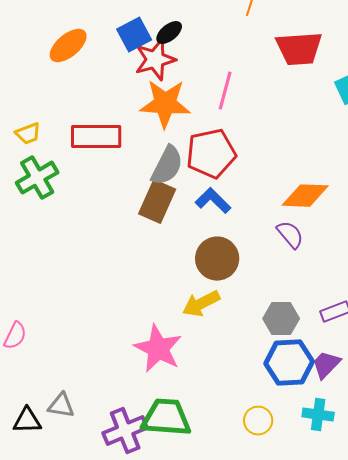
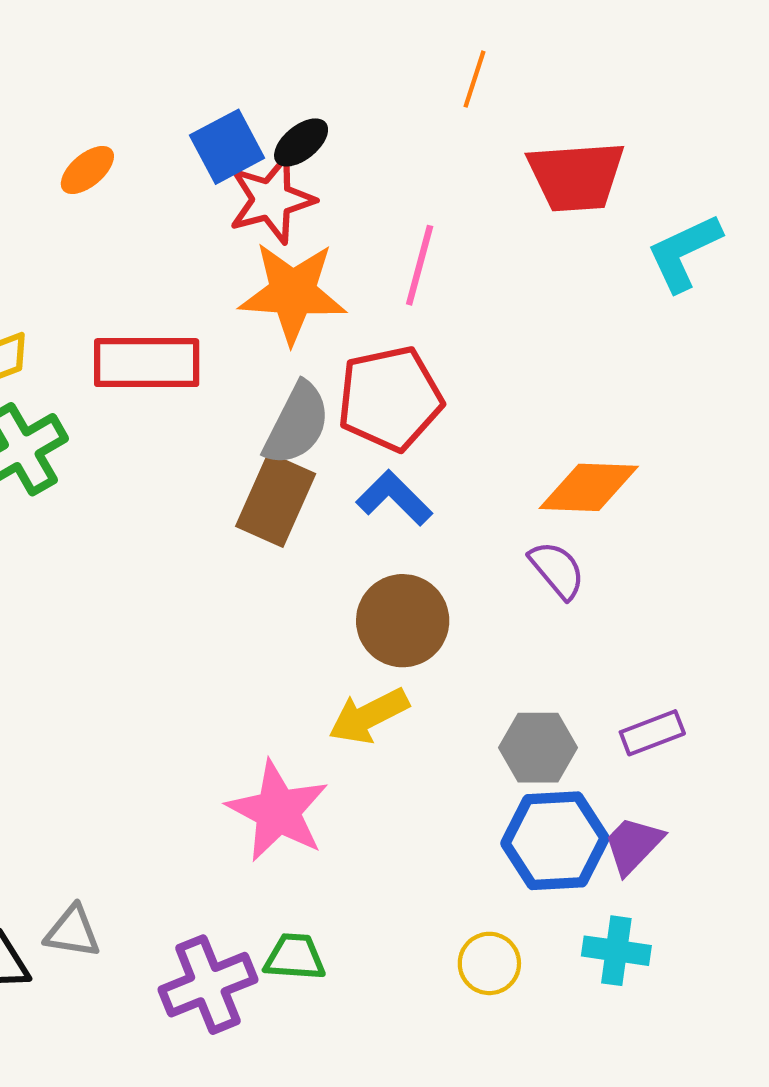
orange ellipse: (68, 46) -> (87, 170), size x0.7
green trapezoid: (166, 418) -> (295, 957), size x0.6

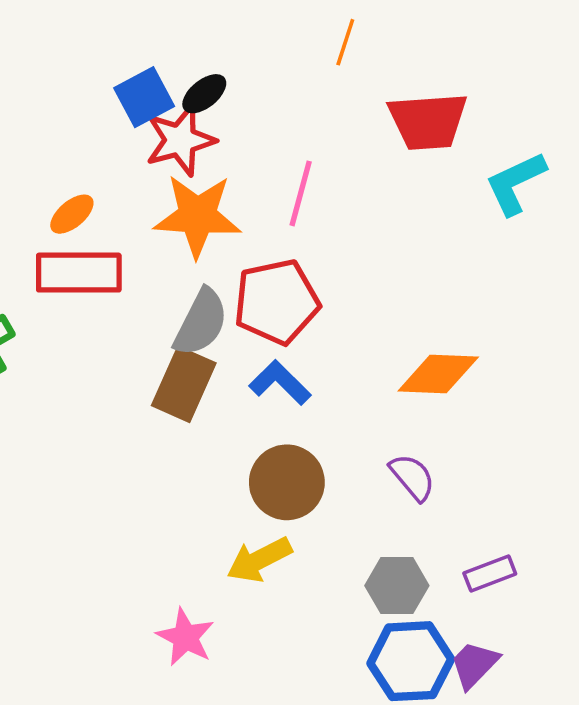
orange ellipse: (87, 170) -> (72, 214), moved
purple semicircle: (557, 570) -> (412, 477), moved
pink star: (278, 811) -> (185, 637), size x0.7

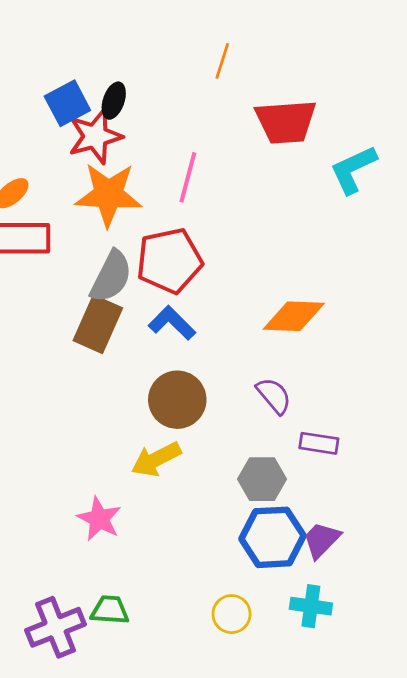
black ellipse: (204, 94) -> (114, 101), turned -32
purple rectangle: (490, 573) -> (319, 443), moved, turned 30

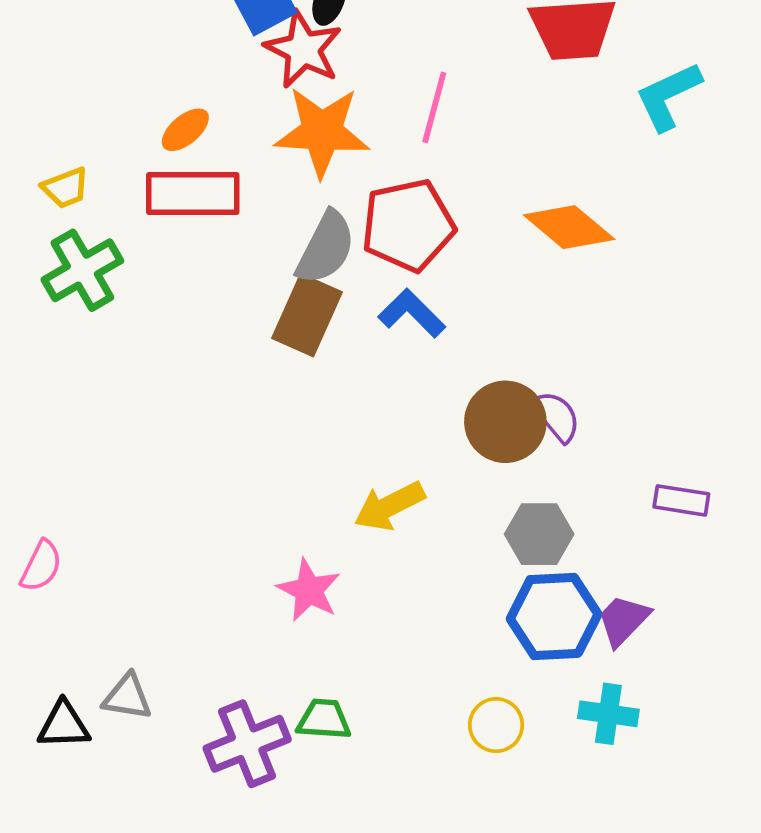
red star: (95, 136) -> (303, 49), turned -30
orange diamond: (294, 316) -> (569, 227), moved, turned 38
brown circle: (177, 400) -> (505, 422), moved
purple rectangle: (319, 443) -> (681, 500), moved

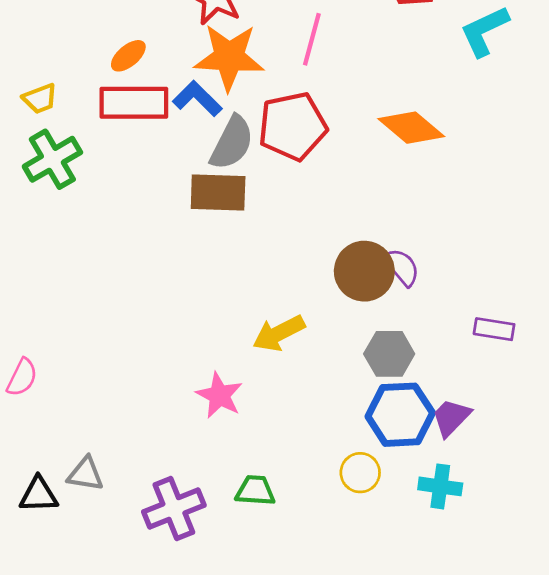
blue L-shape: (412, 313) -> (197, 99), moved
brown rectangle: (307, 315) -> (218, 192), turned 68
green trapezoid: (324, 719) -> (255, 491), moved
yellow circle: (496, 725) -> (360, 473), moved

